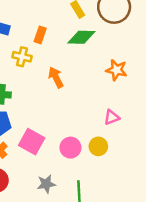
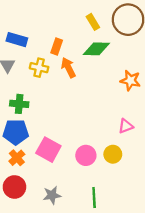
orange arrow: (56, 77) -> (68, 68), moved
gray star: (46, 184) -> (52, 195), moved

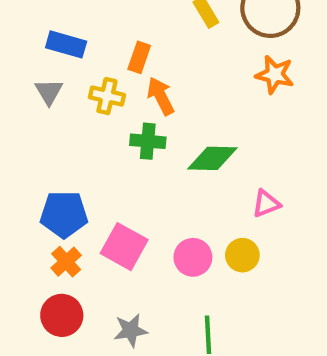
green diamond: (96, 49) -> (212, 158), moved
orange star: (130, 80) -> (275, 75), moved
green cross: (19, 104) -> (148, 141), moved

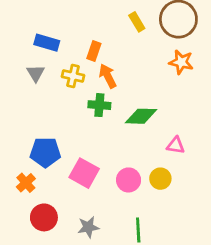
pink triangle: (266, 204) -> (176, 145), turned 30
orange cross: (66, 262) -> (26, 183), moved

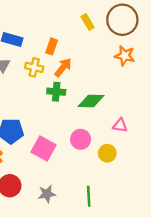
orange arrow: (108, 76) -> (63, 67), turned 66
pink circle: (129, 180) -> (81, 139), moved

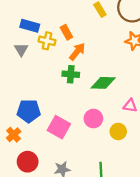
orange rectangle: (52, 46) -> (66, 32), turned -48
yellow cross: (34, 67) -> (47, 41), moved

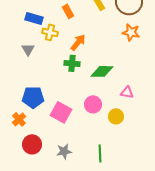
orange rectangle: (66, 32) -> (68, 11), moved
gray triangle: (21, 49) -> (28, 49), moved

